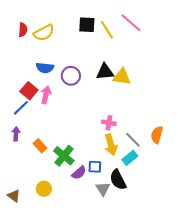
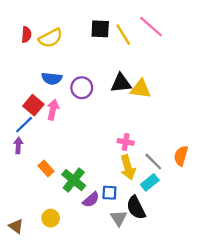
purple arrow: (16, 134) -> (18, 145), moved

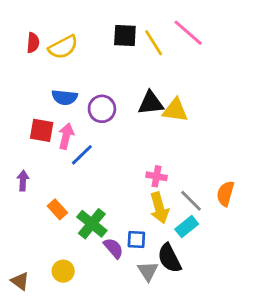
red square: (33, 105) -> (42, 130), turned -30
blue line: (24, 125) -> (82, 155), moved
purple semicircle: (91, 200) -> (113, 248), turned -90

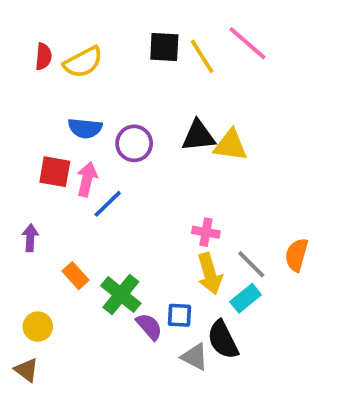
yellow circle: (63, 271) -> (38, 327), moved
gray triangle: (148, 271) -> (195, 357), turned -30

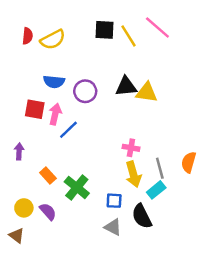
gray line: (251, 264) -> (160, 168), turned 30
purple semicircle: (149, 327) -> (48, 212), moved
gray triangle: (195, 357) -> (113, 227), moved

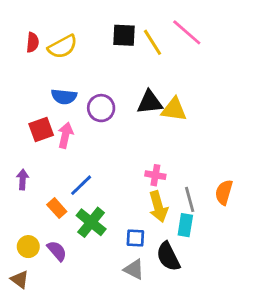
red square: (35, 109) -> (41, 129), turned -30
blue line: (68, 130) -> (81, 185), moved
cyan rectangle: (156, 190) -> (185, 225), turned -42

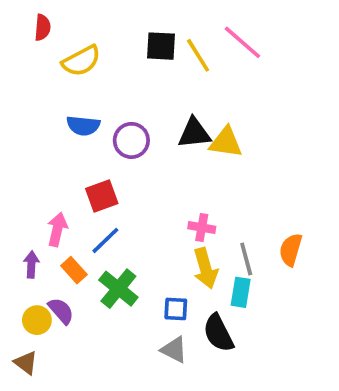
red semicircle: (33, 42) -> (42, 28), moved
red square: (41, 129) -> (102, 196), moved
pink arrow: (65, 135) -> (57, 229), moved
purple arrow: (23, 179) -> (31, 265), moved
purple semicircle: (57, 251) -> (61, 311), moved

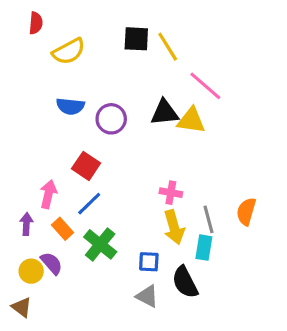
pink line: (242, 42) -> (205, 86), moved
red square: (102, 196) -> (86, 166), turned -36

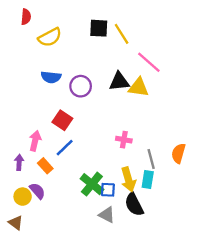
yellow arrow: (174, 227) -> (128, 179), moved
green cross: (100, 244) -> (92, 184), moved

